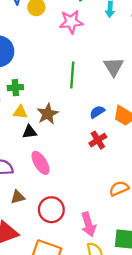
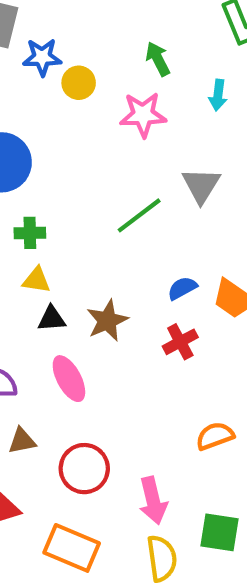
gray triangle: (114, 67) -> (201, 185), moved
green line: (72, 75) -> (139, 215), turned 45
brown star: (48, 114) -> (107, 321), moved

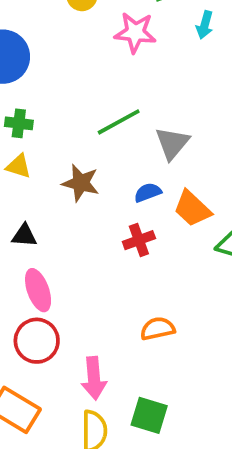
gray triangle: (201, 185) -> (172, 143), moved
black triangle: (52, 319) -> (24, 235), moved
brown star: (107, 321) -> (81, 183), moved, turned 30
pink ellipse: (69, 379) -> (38, 290), moved

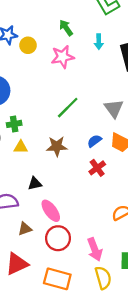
gray triangle: (172, 143) -> (114, 109), moved

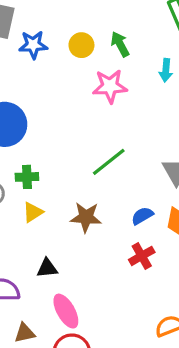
yellow circle: (28, 45) -> (81, 45), moved
yellow triangle: (21, 147) -> (33, 212), turned -40

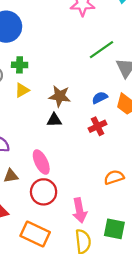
green line: (109, 162) -> (101, 50), moved
black triangle: (47, 268) -> (54, 120), moved

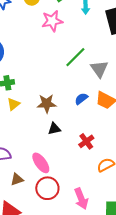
black triangle: (54, 120) -> (54, 129), moved
red cross: (98, 126) -> (86, 141), moved

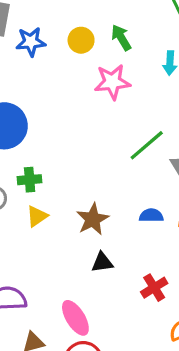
blue semicircle: (81, 99) -> (151, 215), turned 32
brown star: (47, 104) -> (93, 219), turned -30

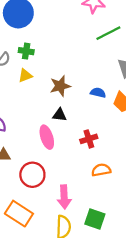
green line: (147, 145) -> (108, 33), moved
pink ellipse: (75, 318) -> (47, 137), moved

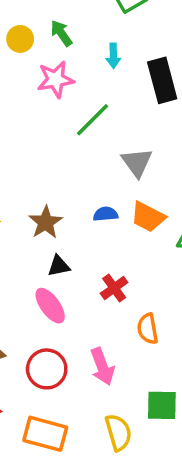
orange semicircle: (101, 170) -> (148, 329), turned -72
pink arrow: (64, 197) -> (102, 366), moved

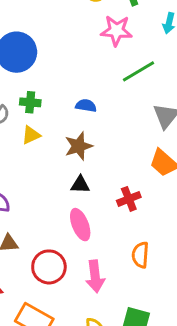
blue semicircle: (106, 214) -> (86, 106), moved
red cross: (114, 288) -> (129, 199), moved
pink ellipse: (50, 306) -> (80, 225), moved

